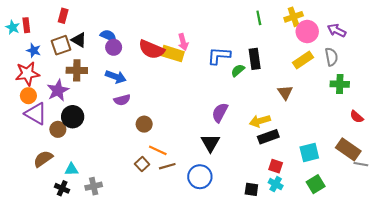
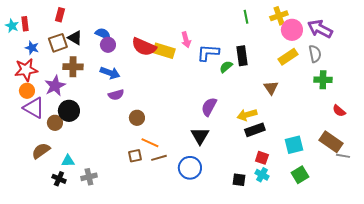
purple arrow: (337, 30) -> (320, 29), size x1.4
pink arrow: (183, 42) -> (186, 40), moved
brown square: (142, 164) -> (135, 156), turned 32

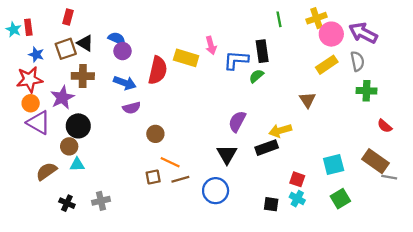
red semicircle: (144, 47) -> (158, 70), moved, turned -100
black rectangle: (242, 56) -> (262, 51), moved
brown circle: (55, 123) -> (69, 146), moved
black rectangle: (255, 130) -> (267, 148), moved
cyan triangle: (68, 161) -> (77, 165), moved

